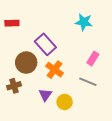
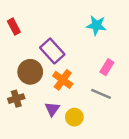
red rectangle: (12, 23) -> (14, 27), turned 64

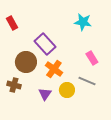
pink rectangle: (107, 67) -> (92, 58), turned -64
brown cross: (16, 99) -> (14, 85), turned 32
yellow circle: (74, 117) -> (67, 90), moved

